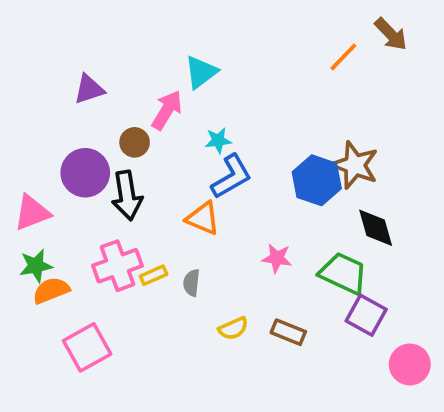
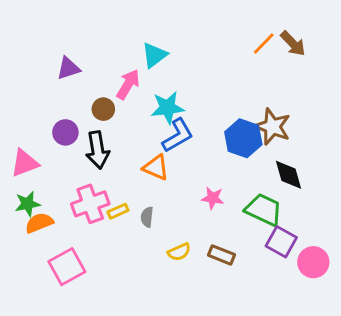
brown arrow: (391, 34) -> (293, 43), moved
cyan star: (218, 140) -> (167, 108), size x1.6
purple circle: (85, 173) -> (65, 132), size x0.7
pink circle: (410, 364) -> (313, 262), moved

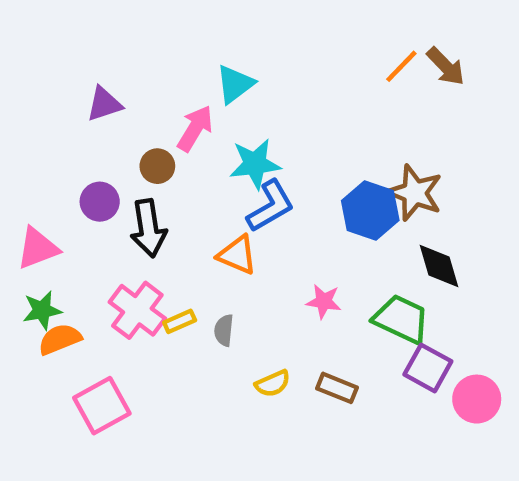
pink cross: (90, 204) -> (137, 310), turned -33

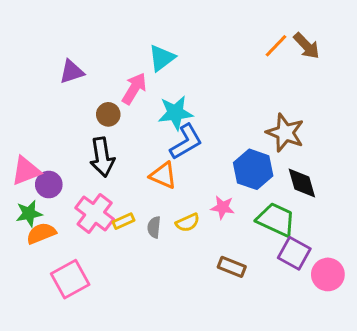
purple circle: (100, 202) -> (49, 185), moved
blue hexagon: (370, 210) -> (253, 169), moved
yellow semicircle: (273, 383) -> (188, 223), moved

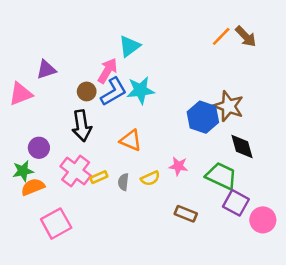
purple triangle: (72, 72) -> (46, 69), moved
blue L-shape: (186, 142) -> (114, 91), moved
blue hexagon: (253, 169) -> (203, 117), moved
pink triangle: (26, 171) -> (21, 94), moved

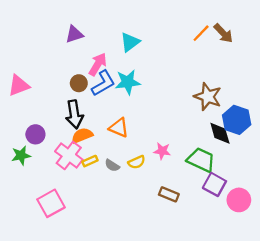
cyan triangle: (129, 46) -> (130, 42), moved
purple triangle: (46, 69) -> (74, 34), moved
blue hexagon: (203, 117) -> (237, 120), moved
gray semicircle: (123, 182) -> (112, 165), turned -64
orange semicircle: (33, 187) -> (82, 135), moved

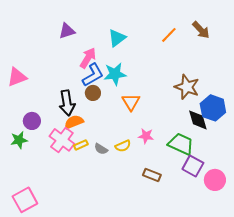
orange line: (201, 33) -> (169, 35), moved
brown circle: (79, 83) -> (93, 93), moved
orange triangle: (119, 128) -> (131, 102), moved, turned 36
pink square: (51, 203) -> (25, 200), moved

